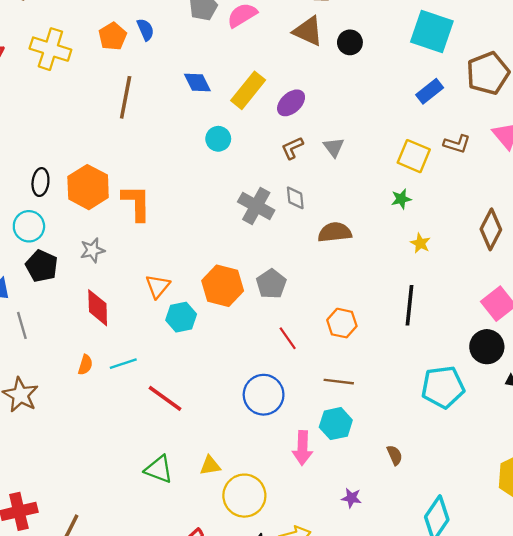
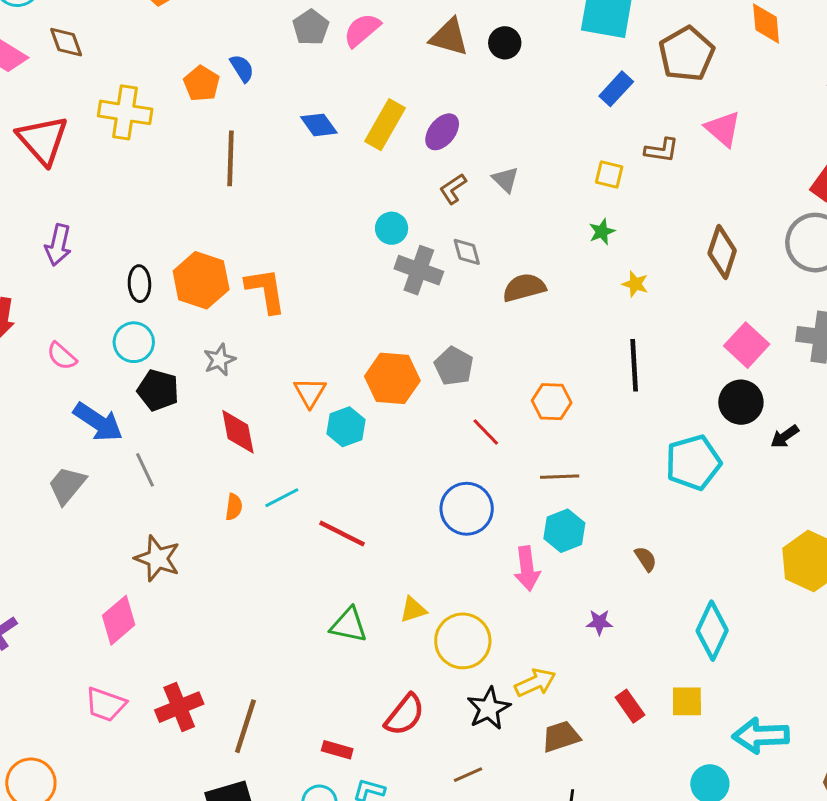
cyan circle: (218, 139) -> (392, 228), moved
yellow square: (414, 156) -> (609, 174), size x0.7

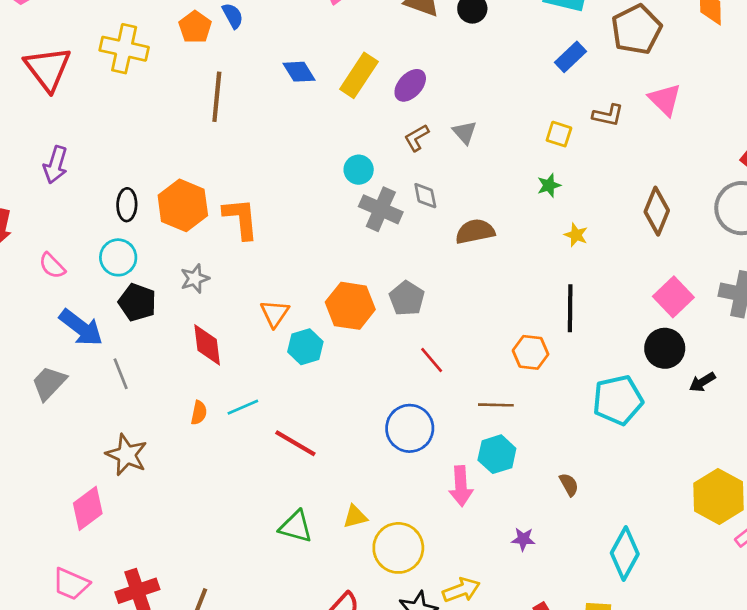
orange hexagon: (552, 402) -> (531, 352), moved

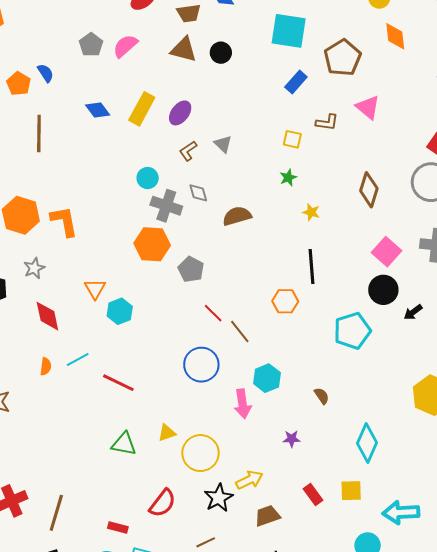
orange hexagon: (350, 306) -> (152, 244), moved
brown line: (496, 405) -> (240, 332), moved, turned 55

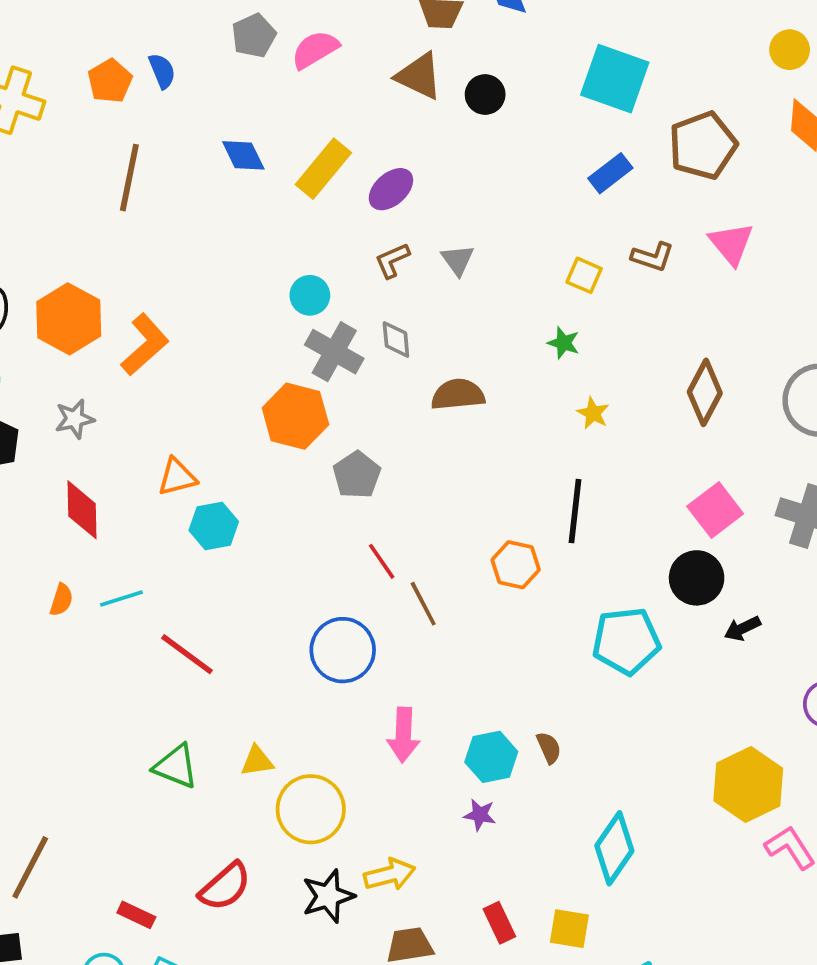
green star: (288, 178) -> (564, 343), turned 30
orange L-shape: (64, 221) -> (145, 345), turned 48
orange triangle: (95, 289) -> (177, 477), turned 35
cyan hexagon: (267, 378) -> (491, 757), moved

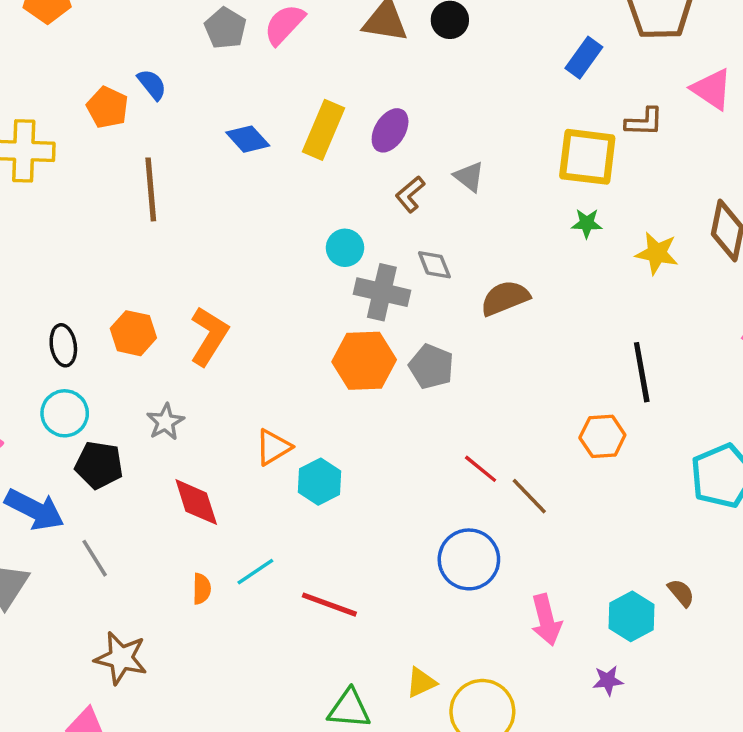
yellow square: (584, 275) -> (587, 157), size x1.8
orange hexagon: (69, 319) -> (133, 333), size x0.7
yellow star: (593, 413) -> (657, 253), moved, size x1.4
gray pentagon: (357, 475) -> (431, 367), moved
purple star: (480, 815) -> (608, 680), moved

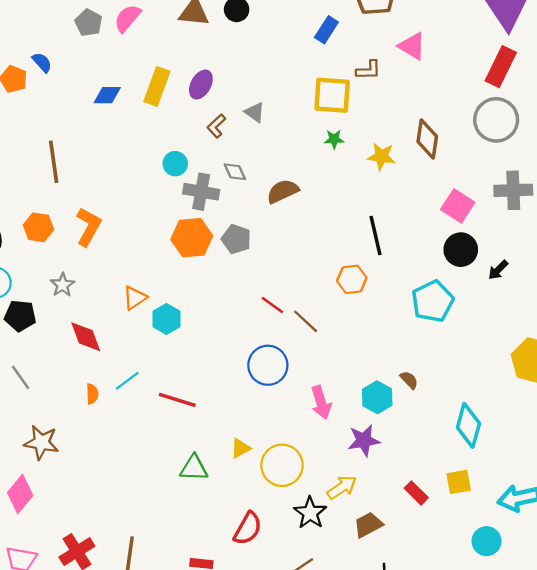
blue diamond: (248, 139) -> (107, 95), turned -44
brown line: (151, 189) -> (54, 162), moved
purple star: (608, 680) -> (364, 440), size x1.6

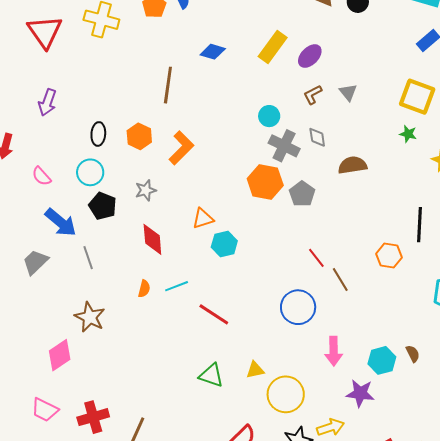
blue diamond: (107, 95) -> (213, 52), moved

